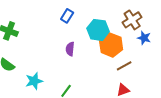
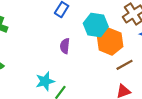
cyan star: (34, 81) -> (45, 81), moved

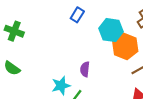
purple semicircle: (65, 46) -> (85, 69), moved

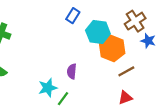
blue rectangle: (77, 15) -> (73, 16), moved

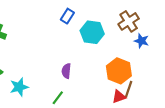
orange hexagon: (112, 48) -> (119, 71), moved
brown line: (126, 71) -> (129, 89), moved, turned -42
cyan star: (48, 88) -> (19, 87), moved

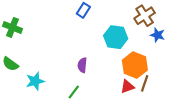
cyan hexagon: (92, 32) -> (116, 37), moved
red triangle: (119, 97) -> (127, 87), moved

